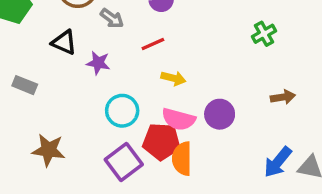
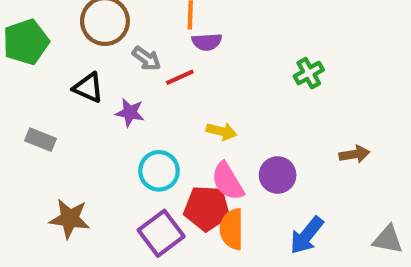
green cross: (264, 34) -> (309, 73), moved
red line: (153, 44) -> (180, 77), moved
pink semicircle: (179, 119) -> (228, 181), turned 44
blue arrow: (278, 162) -> (307, 235), moved

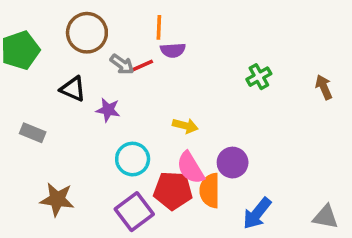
red line: (180, 77) -> (141, 66), moved
brown arrow: (355, 154) -> (324, 87), moved, turned -105
orange semicircle: (232, 229) -> (210, 191), moved

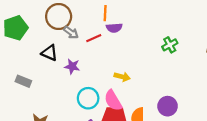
gray arrow: (122, 64) -> (71, 32), moved
purple circle: (233, 163) -> (168, 106), moved
pink semicircle: (190, 168) -> (113, 100), moved

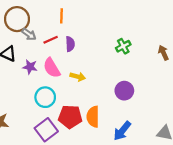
purple semicircle: (114, 28) -> (70, 44), moved, turned -88
pink semicircle: (113, 100) -> (52, 68), moved
purple circle: (168, 106) -> (124, 91), moved

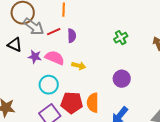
gray arrow: (29, 34) -> (34, 27), size x1.5
pink semicircle: (52, 68) -> (55, 58), turned 144

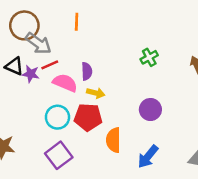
red line: (54, 32) -> (50, 65), moved
purple semicircle: (72, 36) -> (87, 71), moved
purple star: (35, 57) -> (31, 74), moved
red pentagon: (72, 103) -> (88, 117), moved

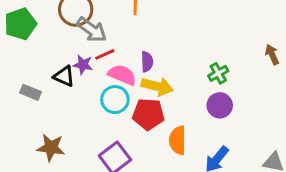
green cross: (149, 57) -> (218, 73), moved
black triangle: (14, 66) -> (64, 76), moved
yellow arrow: (96, 93) -> (157, 86), size x1.5
cyan circle: (57, 117) -> (115, 100), moved

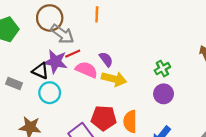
purple semicircle: (147, 62) -> (106, 59), turned -35
purple star: (83, 65) -> (55, 62), size x1.5
cyan circle: (115, 100) -> (50, 93), moved
red pentagon: (148, 114) -> (104, 118), moved

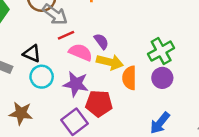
purple star: (55, 62) -> (76, 84), moved
green cross: (162, 69) -> (161, 51), size x1.5
orange semicircle: (130, 121) -> (129, 78), moved

